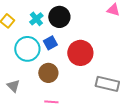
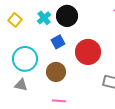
cyan circle: (27, 49) -> (25, 59), moved
gray triangle: (13, 86) -> (21, 85), turned -32

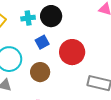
cyan cross: (44, 18) -> (28, 18), turned 32

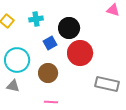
black circle: (51, 16) -> (69, 28), moved

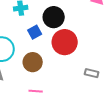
gray rectangle: (107, 84) -> (92, 73), size x0.6

